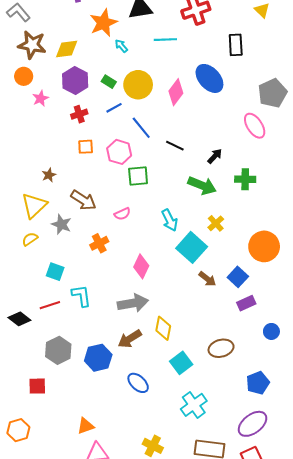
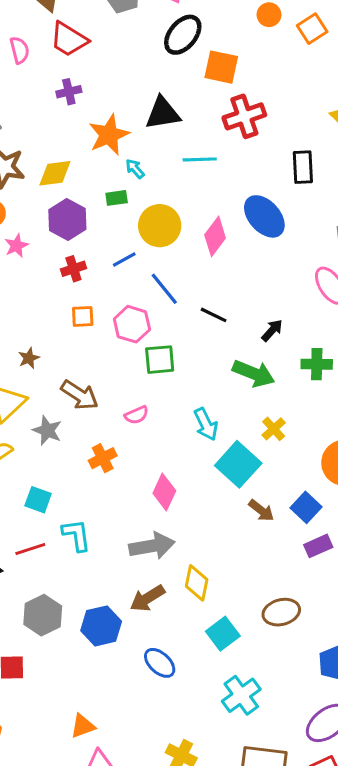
green rectangle: (109, 82) -> (117, 198), moved, turned -40

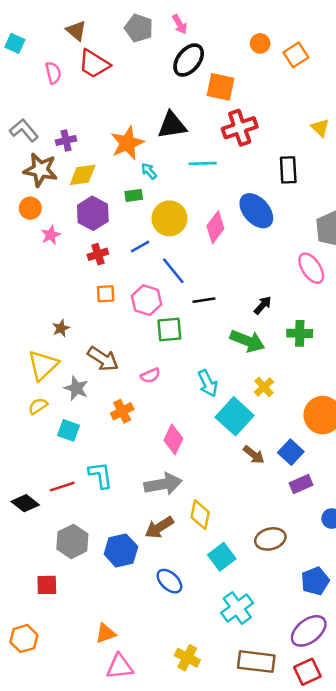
purple cross: (69, 92) -> (66, 140), moved
black line: (214, 315) -> (204, 300), moved, turned -35
cyan square: (38, 500) -> (69, 430), moved

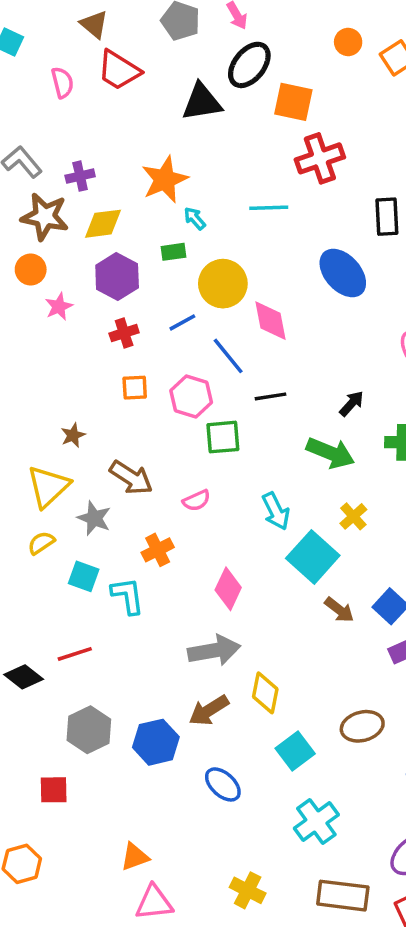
black triangle: (172, 125) -> (202, 102), moved
pink diamond: (215, 227) -> (270, 321), moved, turned -48
cyan L-shape: (100, 475) -> (128, 596), moved

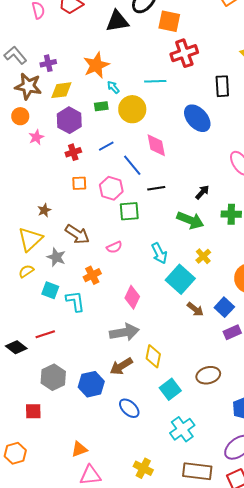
yellow circle: (223, 284) -> (132, 109), moved

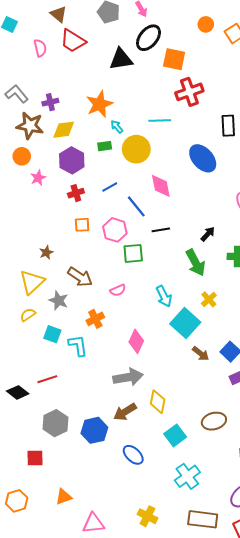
green arrow: (190, 220) -> (196, 263), turned 40
orange triangle: (79, 449) -> (64, 497), moved

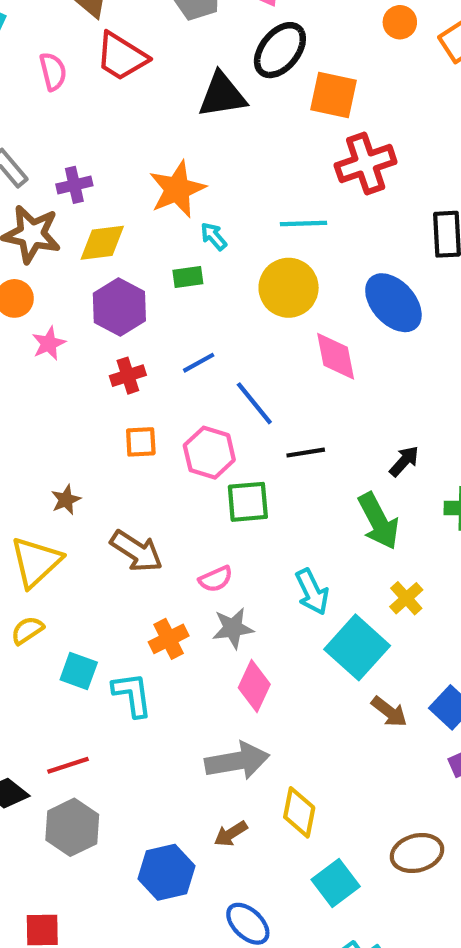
yellow circle: (136, 149) -> (289, 288), moved
pink diamond: (161, 186) -> (336, 356), moved
gray star: (59, 300) -> (233, 628), moved, turned -30
brown arrow: (125, 412) -> (231, 834), size x0.7
gray hexagon: (55, 423) -> (72, 827), moved

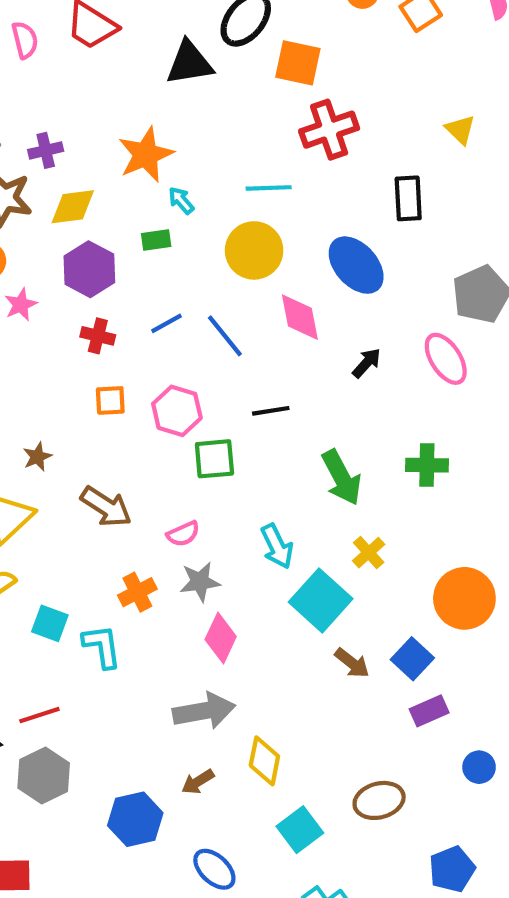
red cross: (128, 376) -> (98, 336), turned 32
blue line: (254, 403) -> (225, 336), moved
black arrow: (404, 461) -> (367, 363), moved

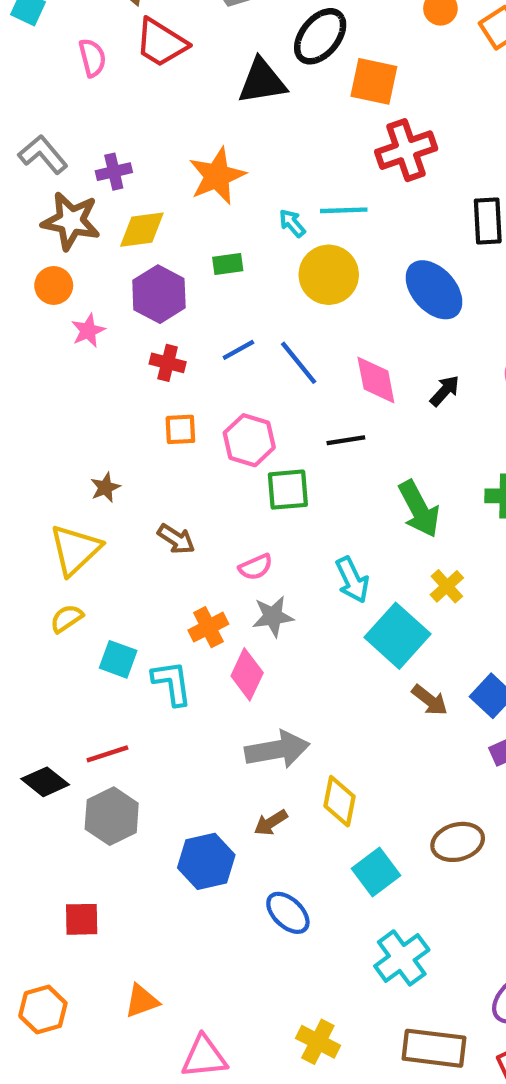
cyan arrow: (181, 200) -> (292, 223), moved
pink diamond: (300, 317) -> (376, 380), moved
brown arrow: (106, 507) -> (176, 539), size x0.7
pink diamond: (221, 638) -> (247, 674), moved

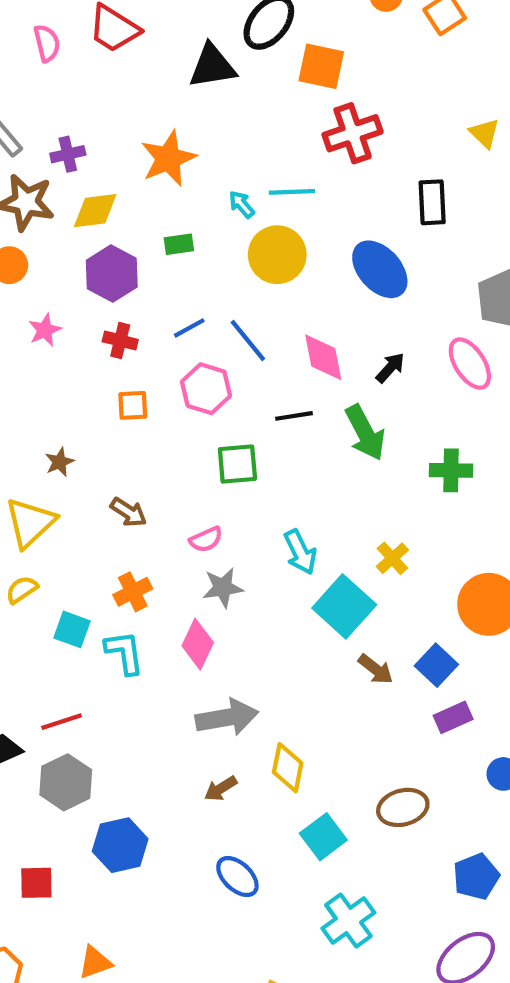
pink star: (88, 331) -> (45, 330), moved
pink hexagon: (249, 440) -> (206, 389), moved
green arrow: (419, 509) -> (365, 433), moved
orange cross: (208, 627) -> (133, 592), moved
blue hexagon: (206, 861) -> (120, 845), moved

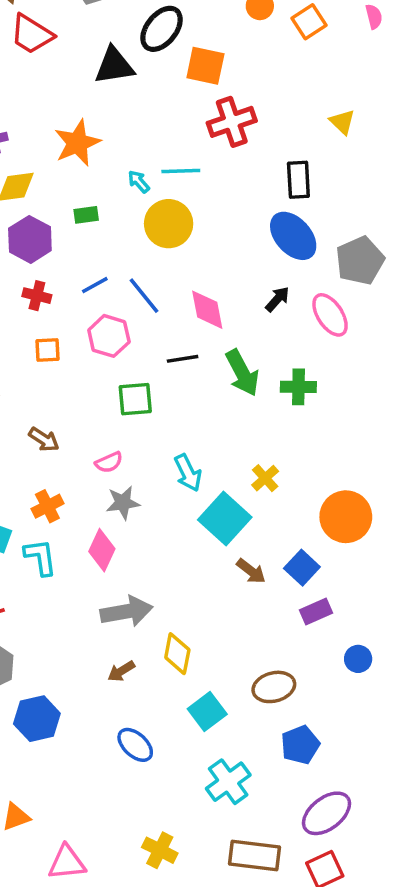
blue ellipse: (380, 269) -> (293, 236), moved
black arrow: (390, 368) -> (277, 299), moved
green cross: (451, 470) -> (298, 387), moved
blue pentagon: (476, 877) -> (300, 745), moved

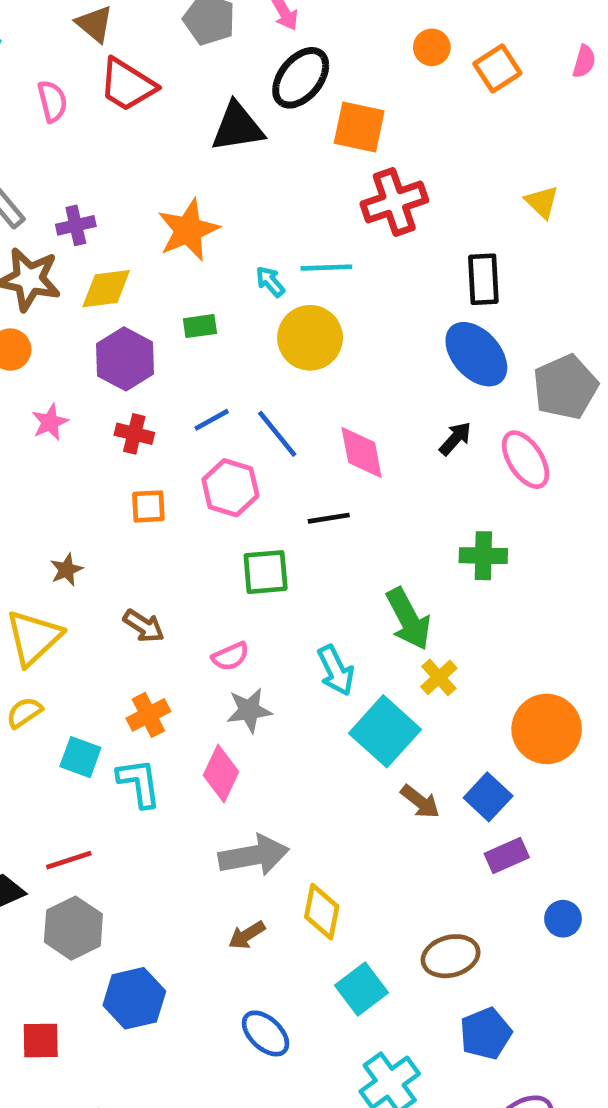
pink semicircle: (374, 17) -> (584, 61), turned 30
green arrow: (242, 373) -> (408, 619), moved

